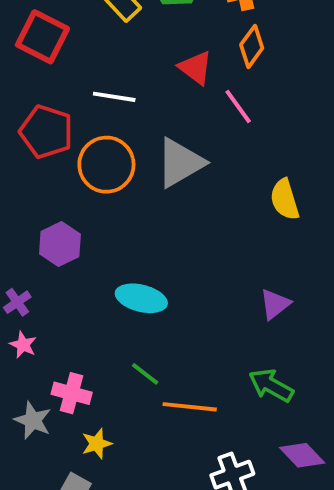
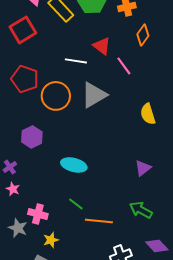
red square: (42, 37) -> (23, 30), turned 32
orange diamond: (252, 46) -> (143, 35), moved
white line: (114, 97) -> (76, 61), moved

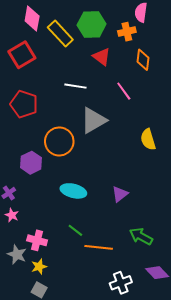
orange diamond: (143, 35) -> (143, 60), turned -30
red triangle: (102, 46) -> (102, 57), moved
orange circle: (56, 96) -> (59, 141), moved
purple triangle: (143, 168) -> (120, 194), moved
yellow star: (51, 240) -> (39, 267), moved

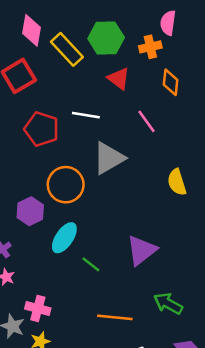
red pentagon: (24, 104) -> (42, 129), moved
cyan ellipse: (73, 191) -> (64, 238), moved, turned -70
purple triangle: (120, 194) -> (141, 250), size x1.5
green line: (75, 230) -> (91, 264), moved

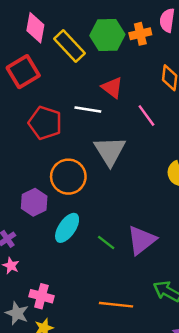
orange cross: (150, 47) -> (140, 34), moved
red triangle: (119, 78) -> (112, 87), moved
gray triangle: (109, 158) -> (110, 151), turned -32
green line: (91, 264) -> (106, 243), moved

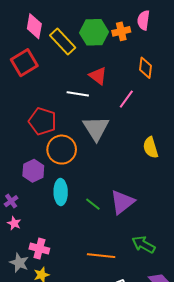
pink line: (146, 116) -> (126, 99), turned 72
red pentagon: (45, 123) -> (42, 121), moved
cyan ellipse: (67, 228) -> (61, 192), turned -35

